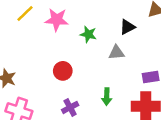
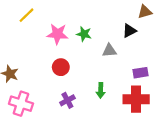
pink star: (57, 20) -> (57, 34), moved
black triangle: (127, 27) -> (129, 31), moved

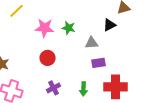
purple rectangle: (140, 73) -> (99, 63), moved
green arrow: (101, 90) -> (84, 89), moved

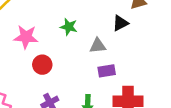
pink star: (45, 28) -> (26, 37), moved

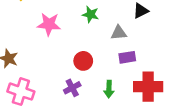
red circle: (42, 65) -> (83, 61), moved

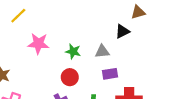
green star: (91, 14) -> (73, 51), moved

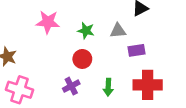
purple rectangle: (110, 74) -> (137, 50), moved

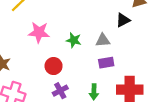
purple rectangle: (137, 50) -> (106, 63), moved
red circle: (82, 59) -> (54, 66), moved

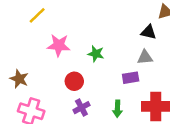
black triangle: (123, 20) -> (149, 32), turned 40
gray triangle: (103, 40) -> (145, 57), moved

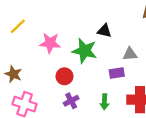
yellow line: (37, 15) -> (18, 26), moved
black triangle: (149, 32) -> (104, 31), moved
green star: (96, 54) -> (84, 51), size x1.6

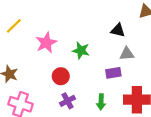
black triangle: (104, 31) -> (118, 30), moved
pink star: (50, 43) -> (46, 43), turned -30
green star: (84, 51) -> (81, 50), size x0.7

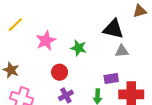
black triangle: (118, 30) -> (113, 29), size x1.5
purple rectangle: (113, 73) -> (111, 78), moved

